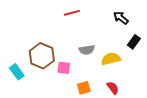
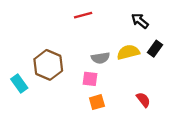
yellow semicircle: (111, 59) -> (128, 52), moved
pink square: (64, 68) -> (90, 79), moved
red semicircle: (113, 88) -> (143, 100), moved

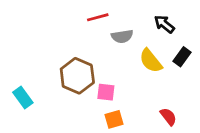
yellow semicircle: (128, 52) -> (151, 61), turned -115
gray semicircle: (100, 58) -> (122, 36), moved
brown hexagon: (48, 65) -> (77, 76), moved

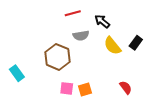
black arrow: (164, 24) -> (102, 21), moved
gray semicircle: (122, 36) -> (81, 36), moved
pink square: (106, 92) -> (67, 88), moved

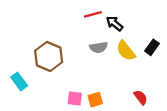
red line: (73, 13) -> (93, 14), moved
gray semicircle: (81, 36) -> (99, 47), moved
brown hexagon: (58, 57) -> (49, 56), moved

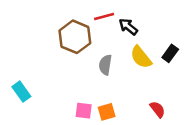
gray semicircle: (99, 47) -> (105, 65), moved, turned 108
brown hexagon: (49, 56) -> (75, 37), moved

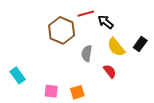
red semicircle: (158, 109) -> (110, 71), moved
pink square: (84, 111) -> (51, 91), moved
orange square: (107, 112) -> (77, 92), moved

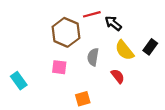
pink square: (51, 91) -> (59, 67), moved

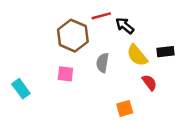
black rectangle: (150, 47) -> (165, 52), turned 48
red semicircle: (118, 76) -> (149, 83), moved
orange square: (83, 99) -> (125, 108), moved

